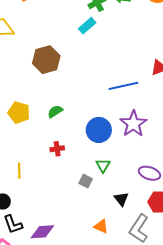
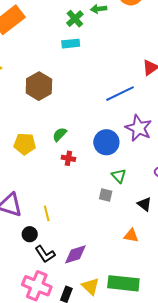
cyan rectangle: (87, 26) -> (71, 44), turned 48
red cross: (57, 149) -> (68, 158), moved, turned 32
yellow line: (19, 171) -> (47, 213), moved

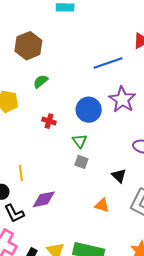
green semicircle: (60, 134) -> (41, 81), moved
green triangle: (119, 176) -> (80, 141), moved
purple diamond: (75, 254) -> (44, 199), moved

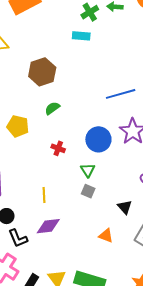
yellow line: (21, 173) -> (44, 195), moved

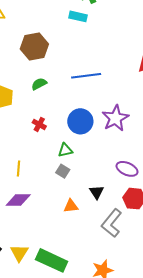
blue line: (121, 94) -> (86, 76), moved
green triangle: (88, 170) -> (65, 150), turned 42
orange triangle: (106, 236) -> (71, 206), moved, turned -35

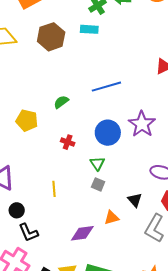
brown hexagon: (34, 47) -> (51, 37), moved
green triangle: (65, 150) -> (97, 163), turned -42
purple diamond: (18, 200) -> (82, 233), moved

